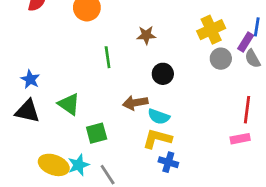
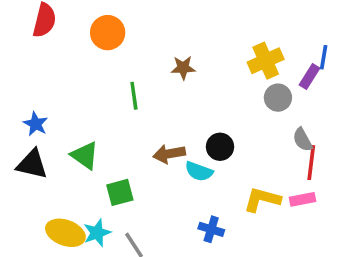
gray semicircle: (253, 59) -> (303, 140), moved
black circle: (163, 74) -> (220, 147), moved
yellow L-shape: (157, 139) -> (262, 199), moved

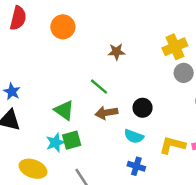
green line: (134, 96) -> (99, 87), moved, turned -42
green triangle: (85, 156) -> (64, 110), moved
cyan semicircle: (199, 171) -> (134, 136), moved
cyan star: (97, 233) -> (55, 143), moved

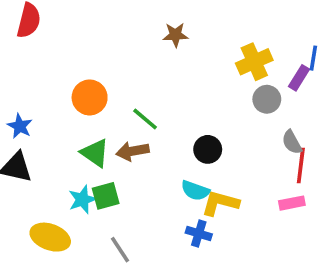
orange circle: (63, 27) -> (90, 97), moved
brown star: (116, 52) -> (176, 35), moved
brown arrow: (106, 113) -> (133, 151), moved
yellow L-shape: (172, 145) -> (220, 203), moved

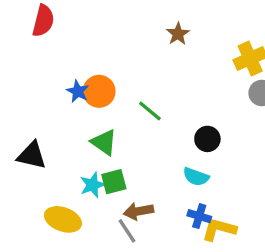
brown star: (176, 35) -> (178, 34), turned -30
blue star: (20, 126) -> (78, 91), moved
brown arrow: (133, 151) -> (138, 211), moved
yellow L-shape: (220, 203) -> (219, 229), moved

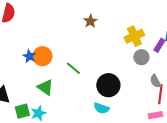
black circle: (207, 139) -> (108, 85), size x1.5
green square: (114, 182) -> (22, 111), moved

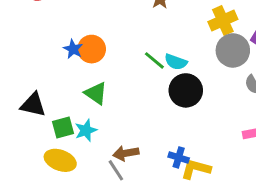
gray circle: (141, 57) -> (233, 50), size x1.5
green line: (73, 68) -> (154, 60), moved
cyan semicircle: (101, 108) -> (176, 62), moved

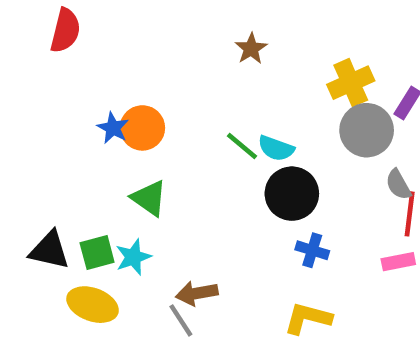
black triangle: (33, 105) -> (50, 250), moved
blue cross: (179, 157) -> (312, 250), moved

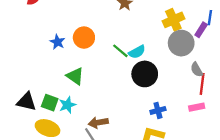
orange circle: (142, 128) -> (84, 38), moved
cyan semicircle: (276, 148) -> (137, 52), turned -49
blue cross: (312, 250) -> (158, 110), moved, turned -32
green square: (97, 252) -> (50, 103), turned 35

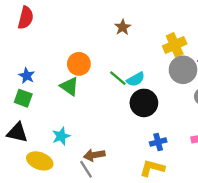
blue star: (57, 42) -> (27, 76), moved
green triangle: (75, 76) -> (69, 86), moved
green square: (50, 103) -> (23, 98), moved

